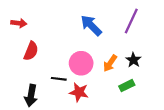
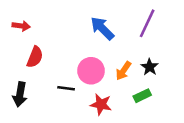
red star: (79, 92) -> (101, 104), moved
black arrow: (31, 96) -> (20, 94), moved

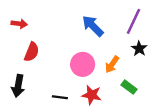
black star: (150, 67) -> (139, 49), moved
black line: (66, 88) -> (60, 97), moved
green rectangle: (142, 96) -> (129, 87), turned 63

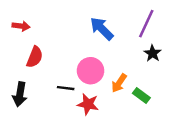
orange arrow: (112, 64) -> (119, 83), moved
red star: (92, 95) -> (88, 104), moved
black line: (60, 97) -> (66, 88), moved

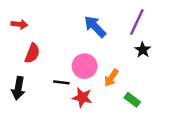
green rectangle: (141, 95) -> (132, 100), moved

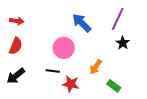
red semicircle: (32, 53) -> (16, 46), moved
pink circle: (85, 66) -> (64, 48), moved
black arrow: (18, 88) -> (16, 76), turned 42

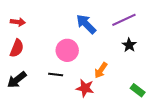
purple line: (118, 19) -> (124, 20), turned 40
red star: (71, 84) -> (85, 88), moved
green rectangle: (114, 86) -> (138, 90), moved

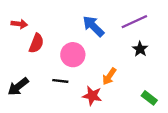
red semicircle: (17, 48) -> (36, 43), moved

